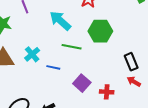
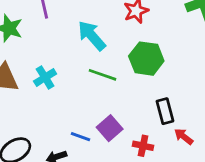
black rectangle: (131, 62) -> (165, 111), moved
blue line: (53, 67) -> (81, 137), moved

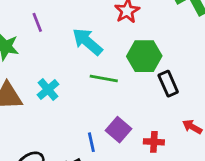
black rectangle: (165, 111) -> (168, 84), moved
blue line: (81, 137) -> (91, 142), turned 66

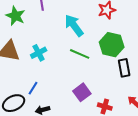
blue line: (91, 142) -> (33, 88), moved, turned 32

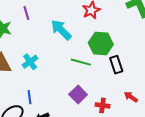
green line: (80, 54) -> (81, 62), moved
blue line: (33, 88) -> (29, 97), turned -32

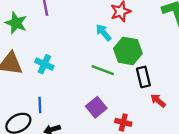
cyan arrow: (61, 30) -> (104, 32), moved, size x0.7
cyan cross: (30, 62) -> (44, 64), turned -35
red arrow: (131, 97) -> (158, 101), moved

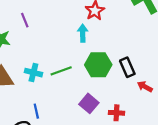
cyan arrow: (104, 32) -> (83, 33), turned 49
green hexagon: (128, 51) -> (98, 65), moved
green line: (103, 70) -> (61, 71), moved, turned -30

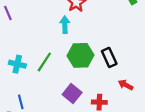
green line: (61, 71) -> (44, 62), turned -36
red arrow: (145, 87) -> (126, 85), moved

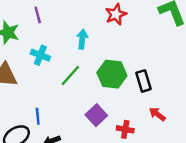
cyan arrow: (65, 25) -> (82, 39), moved
cyan cross: (17, 64) -> (40, 55), moved

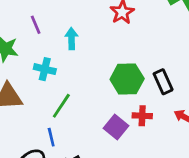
cyan arrow: (82, 39) -> (72, 39), moved
green line: (70, 75) -> (61, 106), moved
red cross: (125, 129) -> (142, 116), moved

